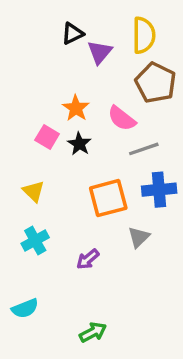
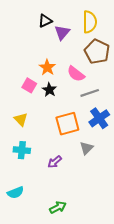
blue cross: (159, 190) -> (99, 118), turned -30
cyan cross: (35, 241) -> (22, 150), turned 35

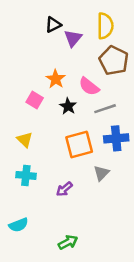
black star: (49, 90) -> (68, 106), moved
blue cross: (99, 118) -> (116, 138), turned 30

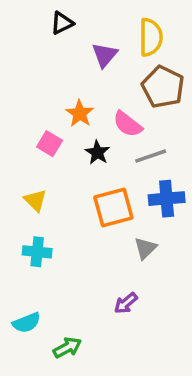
black triangle: (53, 25) -> (62, 23), moved
purple arrow: (64, 189) -> (126, 303), moved
green arrow: (68, 242) -> (67, 348), moved

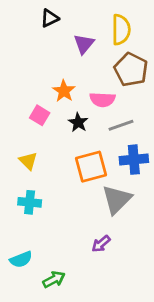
pink semicircle: (128, 124) -> (102, 100), turned -35
gray triangle: (145, 248) -> (117, 199), size x1.6

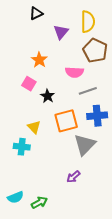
orange star: (64, 91) -> (39, 60), moved
black star: (78, 122) -> (48, 96), moved
yellow triangle: (28, 161) -> (34, 127), moved
cyan semicircle: (21, 259) -> (15, 197), moved

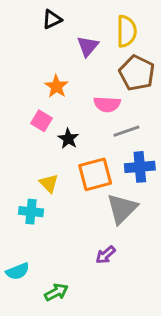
cyan semicircle: (15, 197) -> (18, 271), moved

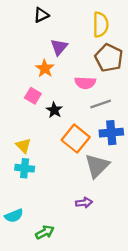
purple triangle: (88, 46) -> (59, 47), moved
orange square: (95, 174) -> (76, 139), turned -36
yellow triangle: (49, 183) -> (23, 146), moved
purple arrow: (106, 255) -> (84, 203), turned -147

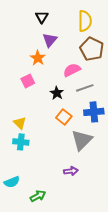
black triangle: (41, 15) -> (42, 17), moved, turned -32
pink semicircle: (85, 83) -> (72, 70), turned 150
pink square: (33, 96) -> (28, 81), turned 32
black star: (54, 110) -> (57, 93), moved
orange square: (76, 139) -> (64, 117), size x0.7

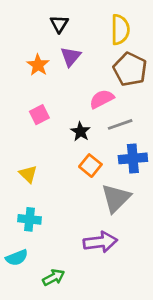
orange star: (38, 58) -> (38, 65), moved
cyan cross: (21, 142) -> (29, 219), moved
purple arrow: (71, 171) -> (100, 242), size x1.6

